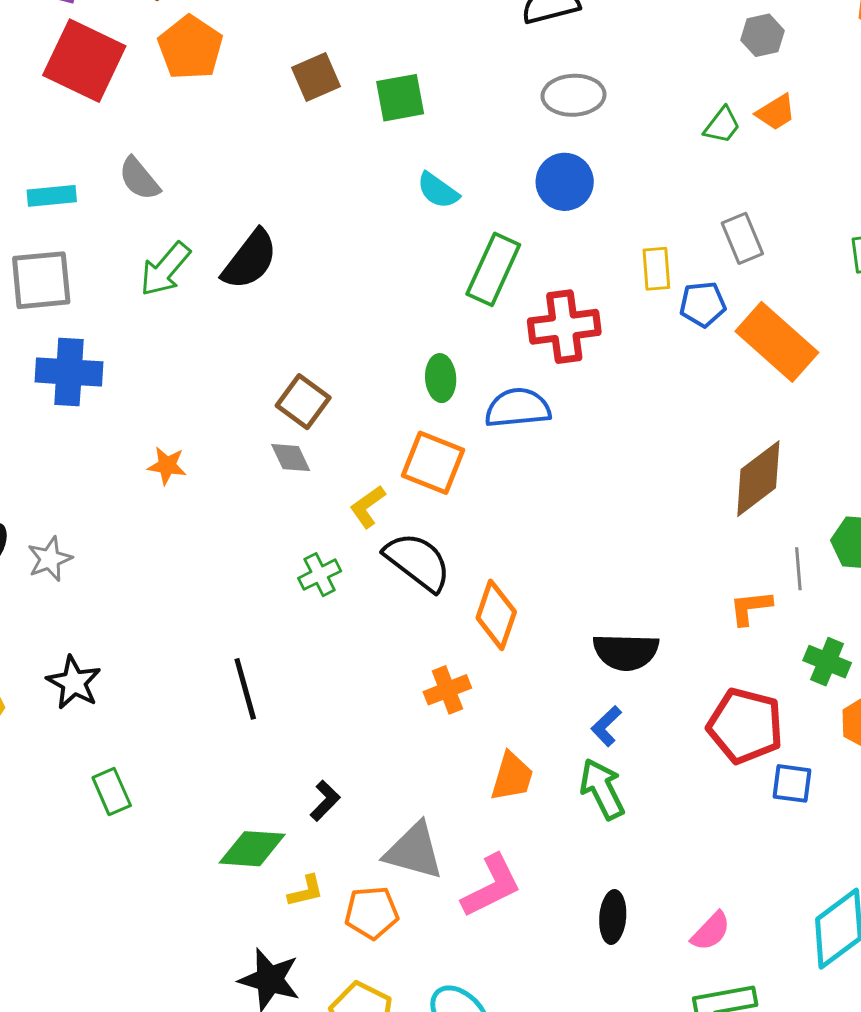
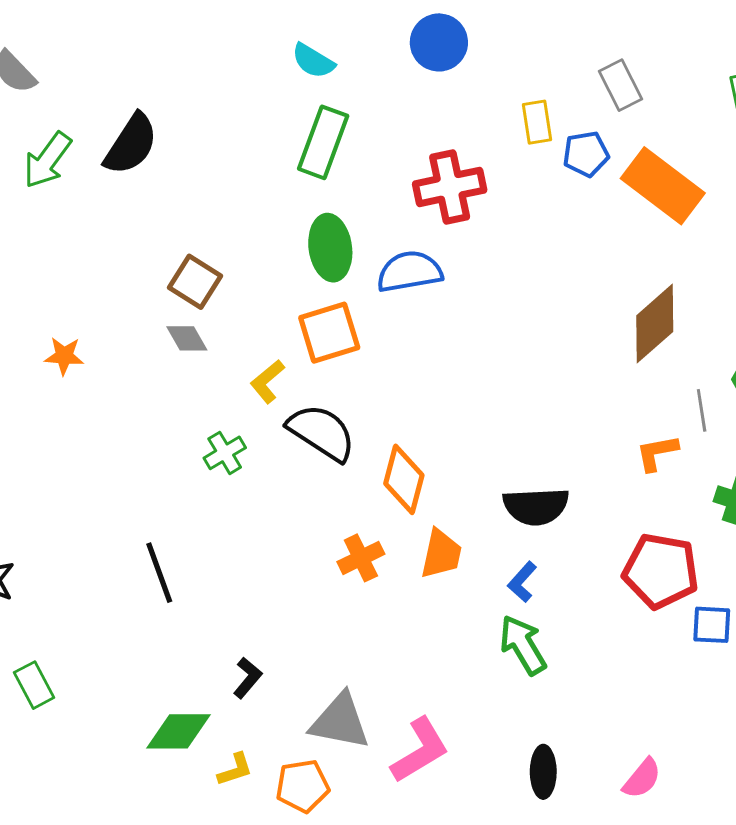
green rectangle: (493, 269) -> (323, 142), moved
green ellipse: (441, 378) -> (330, 248), size x1.4
orange square: (433, 463) -> (329, 333), turned -34
orange trapezoid: (512, 777) -> (441, 554), moved

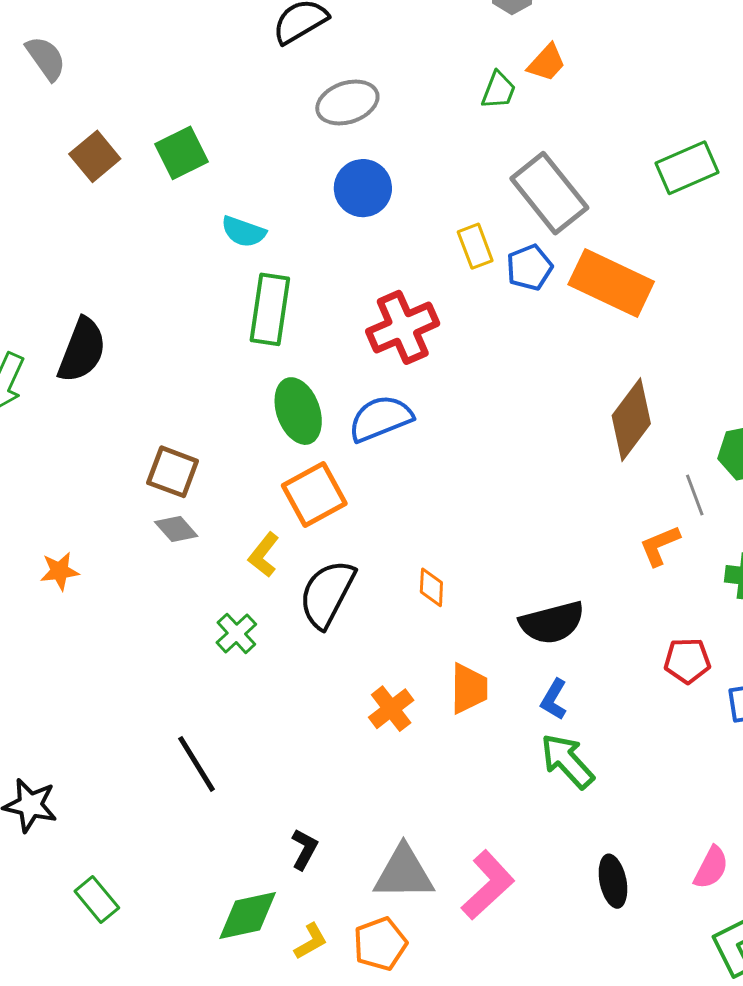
gray rectangle: (620, 85) -> (549, 193), size x1.6
black semicircle: (322, 432) -> (327, 594), turned -84
orange diamond: (404, 479) -> (431, 587), moved, size x0.6
red pentagon: (661, 571) -> (687, 661), size x0.6

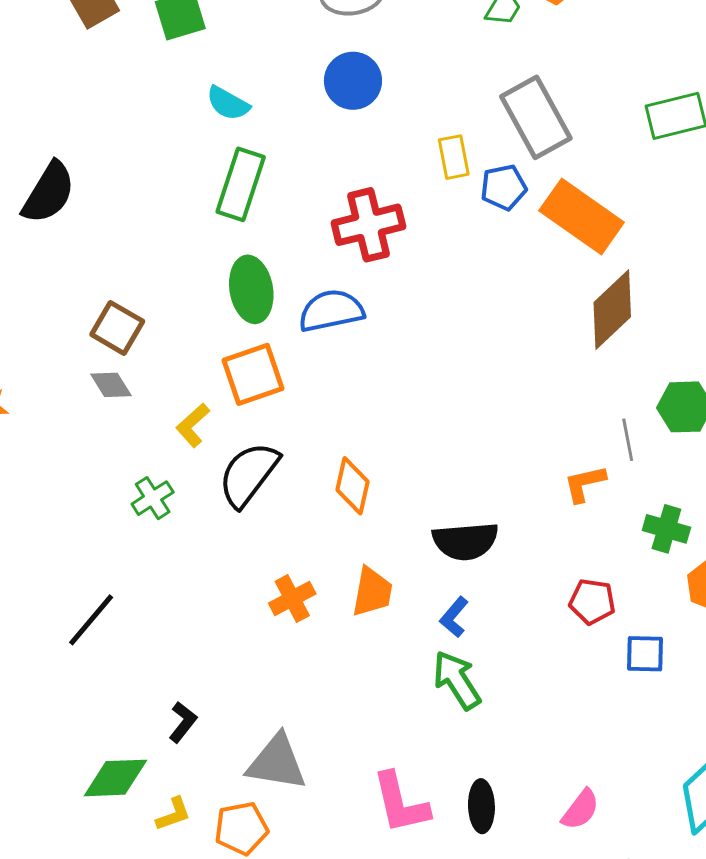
brown diamond: (631, 420) -> (612, 310), moved
orange diamond: (431, 587) -> (353, 486), size x1.4
black line: (197, 764) -> (91, 620), turned 62
pink L-shape: (488, 885) -> (400, 803), moved, turned 110

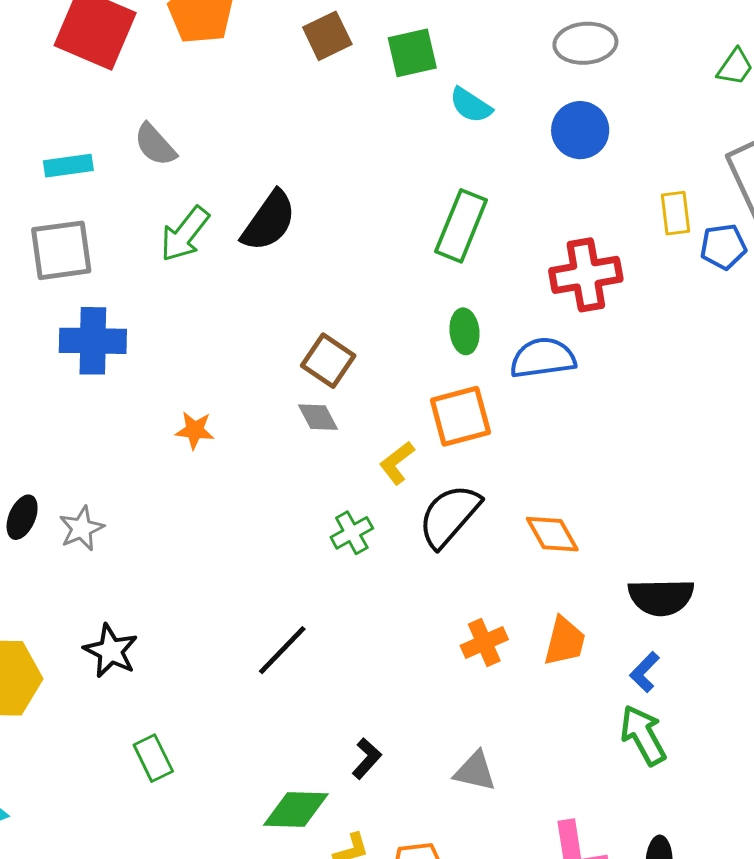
cyan semicircle: (228, 103) -> (471, 105), moved
green ellipse: (251, 289) -> (465, 331), size x0.7
orange diamond: (353, 486) -> (552, 534), turned -46
gray triangle: (277, 762) -> (475, 771), moved, size x0.7

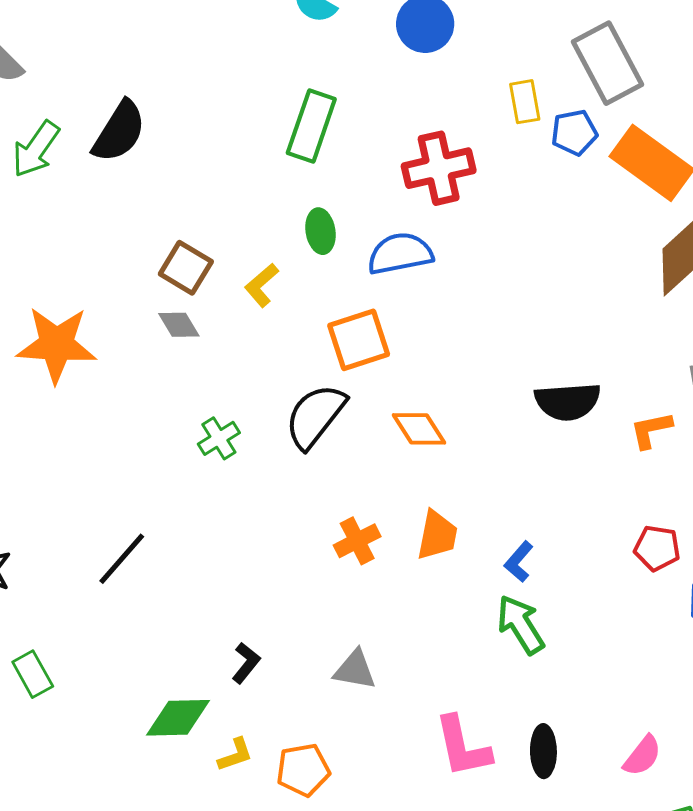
orange square: (460, 416) -> (359, 340), moved
orange star: (195, 430) -> (56, 345), size x2.0
yellow L-shape: (397, 463) -> (262, 285), moved
black semicircle: (661, 597) -> (568, 401), moved
black line: (282, 650) -> (122, 559), moved

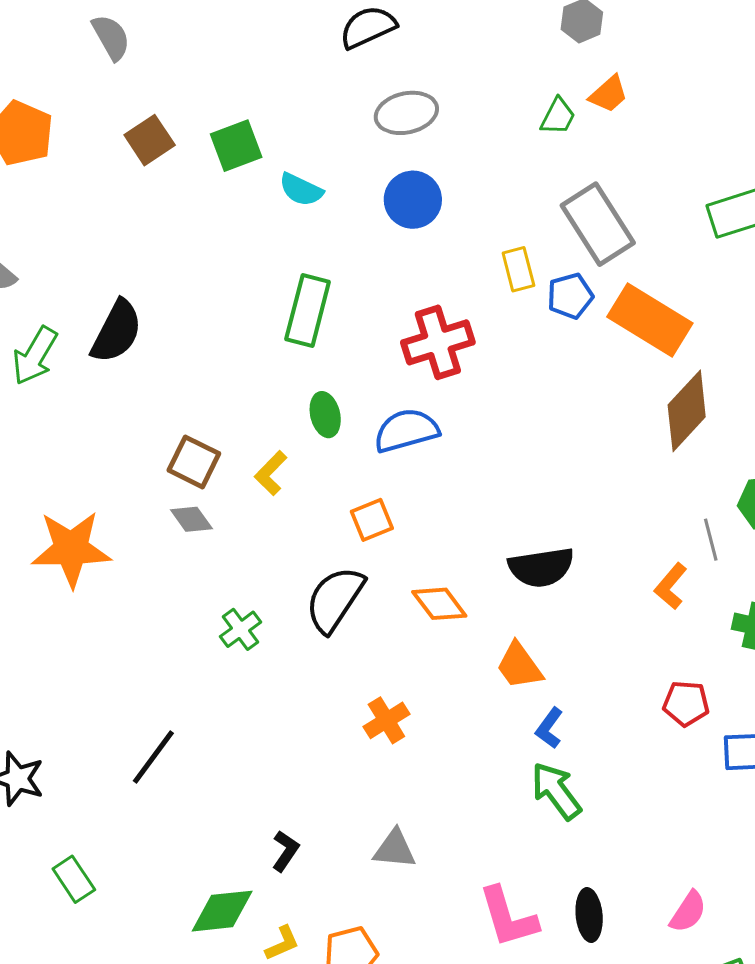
orange square: (359, 340) -> (372, 520), size x0.7
black semicircle: (568, 401) -> (541, 567), moved
orange L-shape: (651, 430) -> (671, 586), turned -33
orange trapezoid: (437, 535) -> (519, 666), moved, turned 138

